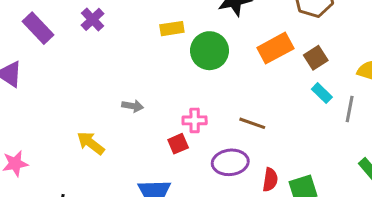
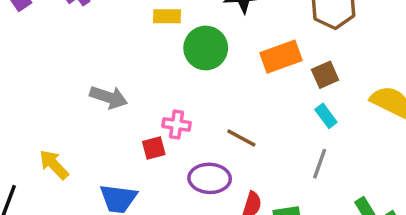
gray arrow: (133, 106) -> (109, 97), size x1.5
gray line: (350, 109) -> (320, 164), moved
yellow arrow: (91, 143) -> (54, 165), moved

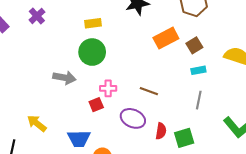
green circle: (206, 48) -> (92, 52), moved
cyan rectangle: (326, 116) -> (198, 70), turned -56
purple ellipse: (210, 178) -> (133, 118), turned 30

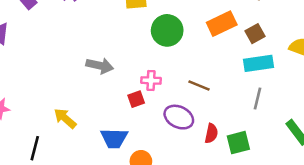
green circle: (92, 52) -> (167, 30), moved
cyan rectangle: (198, 70) -> (259, 63), size x1.6

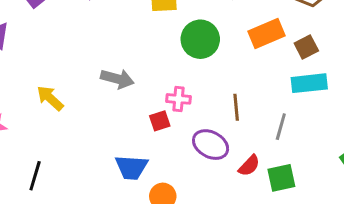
brown line: (199, 86) -> (236, 107), turned 60
gray line: (257, 99) -> (281, 127), moved
yellow arrow: (65, 118) -> (50, 98), moved
red semicircle: (211, 133) -> (249, 166), turned 30

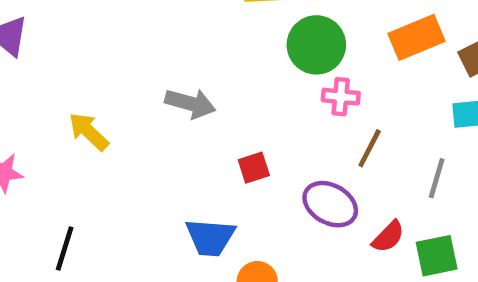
pink cross: (178, 99) -> (341, 97), moved
brown line: (236, 107) -> (370, 148), turned 32

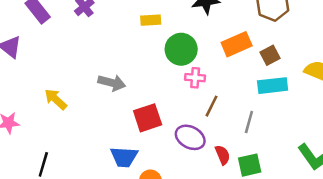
red square: (254, 168) -> (148, 118), size x1.6
red semicircle: (388, 237) -> (223, 155), turned -66

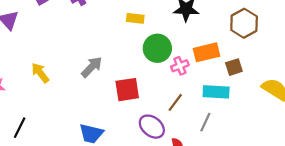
pink cross: (195, 78) -> (180, 66), moved, turned -36
gray arrow: (112, 83) -> (92, 67), turned -70
cyan rectangle: (273, 86) -> (216, 92), moved
red square: (148, 118) -> (127, 90), moved

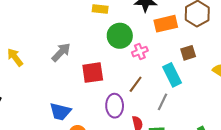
orange rectangle: (206, 52) -> (166, 24), moved
cyan rectangle: (216, 92) -> (172, 75), turned 60
purple ellipse: (152, 127) -> (115, 106), turned 50

